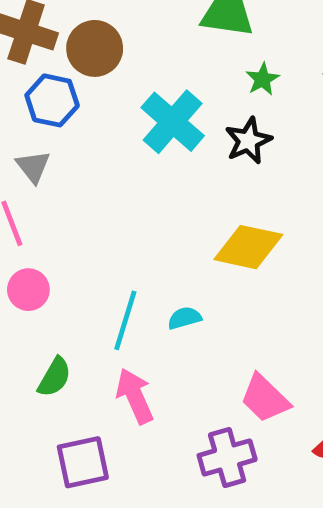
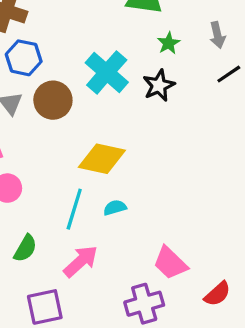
brown circle: (95, 48) -> (53, 100), moved
yellow diamond: (248, 247) -> (102, 159), moved
pink arrow: (135, 396) -> (81, 261), turned 72

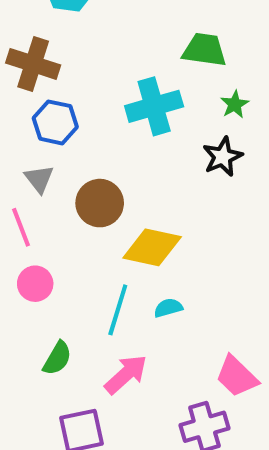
cyan cross: (107, 72) -> (154, 106), moved, turned 33
brown circle: (53, 100) -> (100, 203), moved

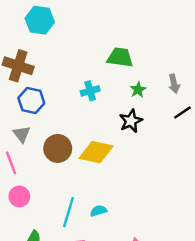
cyan cross: (154, 106) -> (90, 91), size x0.6
yellow diamond: (152, 247) -> (96, 152), moved

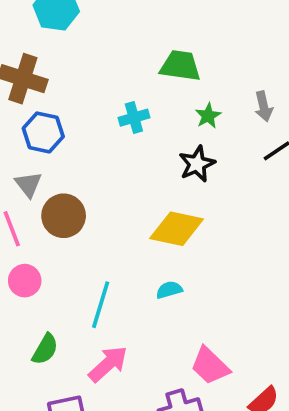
brown circle: (58, 148) -> (64, 216), moved
yellow diamond: (96, 152) -> (177, 229), moved
cyan semicircle: (98, 211) -> (169, 290), moved

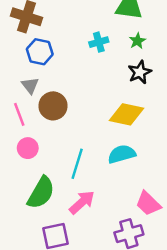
green star: (208, 116) -> (137, 41), moved
cyan semicircle: (169, 290) -> (122, 154), size x1.6
green semicircle: (45, 349) -> (41, 193), size x1.6

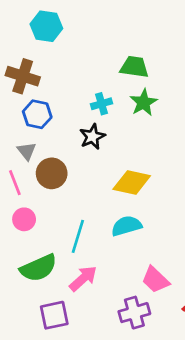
green star: (137, 41) -> (144, 102), size x1.5
black star: (140, 72) -> (92, 137), moved
green semicircle: (41, 193) -> (38, 268), turned 36

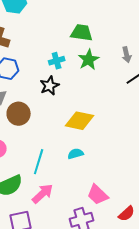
cyan semicircle: (126, 226) -> (76, 154), size x0.7

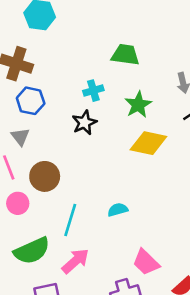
green star: (89, 60) -> (138, 105), moved
brown circle: (19, 114) -> (45, 176), moved
yellow diamond: (80, 121) -> (148, 143), moved

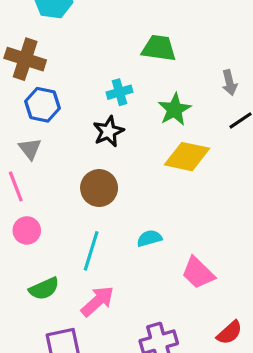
brown circle: (45, 176) -> (99, 188), moved
green semicircle: (32, 251) -> (44, 289), size x0.7
pink trapezoid: (146, 262) -> (198, 273), moved

